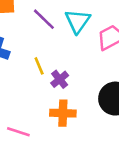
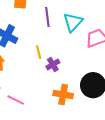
purple line: (44, 19) -> (47, 17), turned 30
orange cross: (63, 113) -> (63, 95), moved

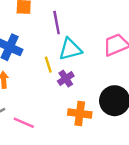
cyan triangle: (73, 22) -> (70, 49), moved, turned 35

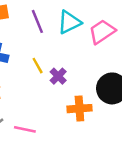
cyan triangle: (70, 49) -> (69, 22), moved

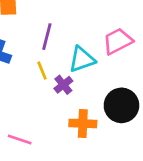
purple line: (37, 21) -> (47, 37), moved, turned 30
cyan triangle: (69, 22) -> (82, 59), moved

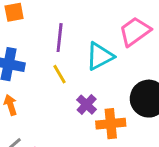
purple cross: (63, 85) -> (87, 105), moved

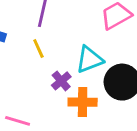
cyan triangle: (100, 56) -> (89, 60), moved

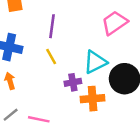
purple cross: (61, 81) -> (73, 82), turned 35

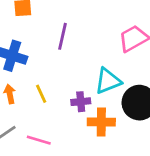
yellow line: (51, 56) -> (41, 94), moved

